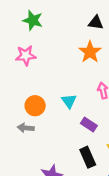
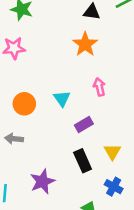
purple rectangle: (89, 124) -> (84, 125), turned -63
gray arrow: (26, 128) -> (14, 139), moved

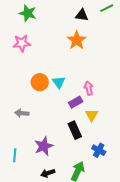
pink arrow: (99, 87) -> (89, 88), moved
orange circle: (24, 104) -> (40, 82), moved
yellow triangle: (112, 152) -> (92, 115), moved

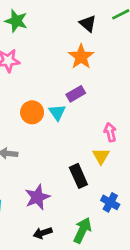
black triangle: (82, 15) -> (88, 24), turned 32
pink arrow: (89, 88) -> (110, 132), moved
purple rectangle: (76, 102) -> (76, 94), moved

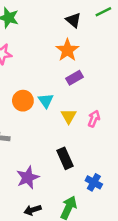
purple rectangle: (76, 94) -> (75, 78), moved
pink arrow: (110, 132) -> (94, 119), turned 35
yellow triangle: (101, 156) -> (69, 116), moved

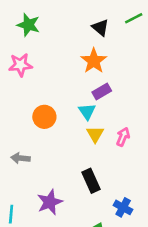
cyan triangle: (46, 101) -> (87, 111), moved

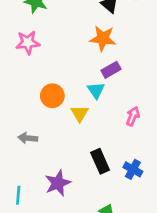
orange star: (94, 61) -> (103, 38), turned -30
yellow triangle: (95, 134) -> (80, 113), moved
blue cross: (123, 207) -> (133, 169), moved

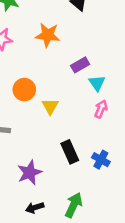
orange star: (103, 38) -> (48, 35), moved
cyan triangle: (96, 90) -> (97, 83), moved

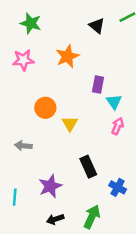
orange star: (48, 35) -> (67, 56), turned -30
purple rectangle: (80, 65) -> (98, 84), turned -49
blue cross: (101, 160) -> (118, 187), moved

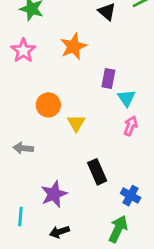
pink star: (23, 60) -> (23, 51), turned -30
cyan line: (15, 197) -> (20, 216), moved
green arrow: (92, 217) -> (118, 229), moved

